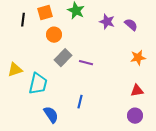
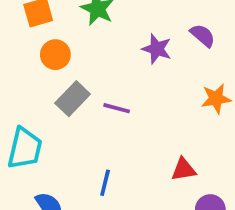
purple star: (107, 22) -> (157, 49), moved
red triangle: (137, 91) -> (184, 169), moved

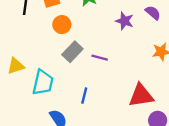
red triangle: (184, 169) -> (141, 96), size x1.6
blue line: (105, 183) -> (84, 96), moved

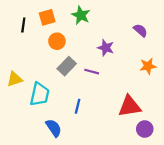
purple star: (125, 21) -> (106, 48), moved

